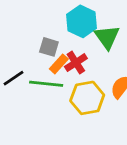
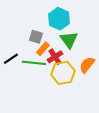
green triangle: (107, 37) -> (69, 40), moved
red cross: (76, 63) -> (55, 57), moved

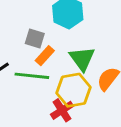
green triangle: (69, 40) -> (82, 59), moved
red cross: (55, 57) -> (62, 110), moved

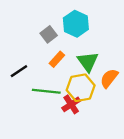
gray square: (35, 38) -> (49, 34), moved, turned 35
green line: (32, 76) -> (46, 91), moved

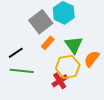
gray square: (49, 34) -> (41, 22), size x1.6
green line: (46, 91) -> (22, 71), moved

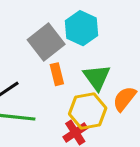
orange rectangle: (48, 43) -> (57, 74), turned -56

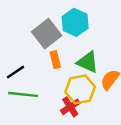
green triangle: (97, 77) -> (88, 62), turned -30

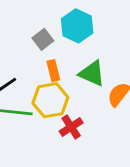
gray square: (47, 34) -> (43, 39), size x0.6
yellow hexagon: (80, 89) -> (50, 100), moved

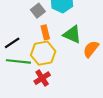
red cross: (71, 127) -> (42, 78), moved

